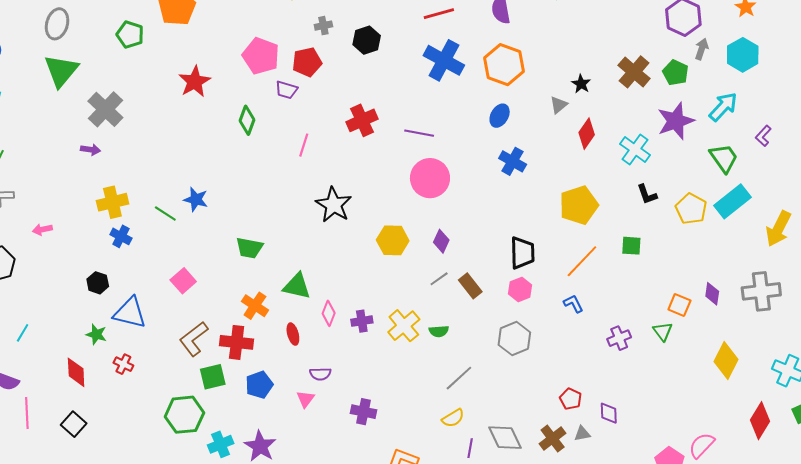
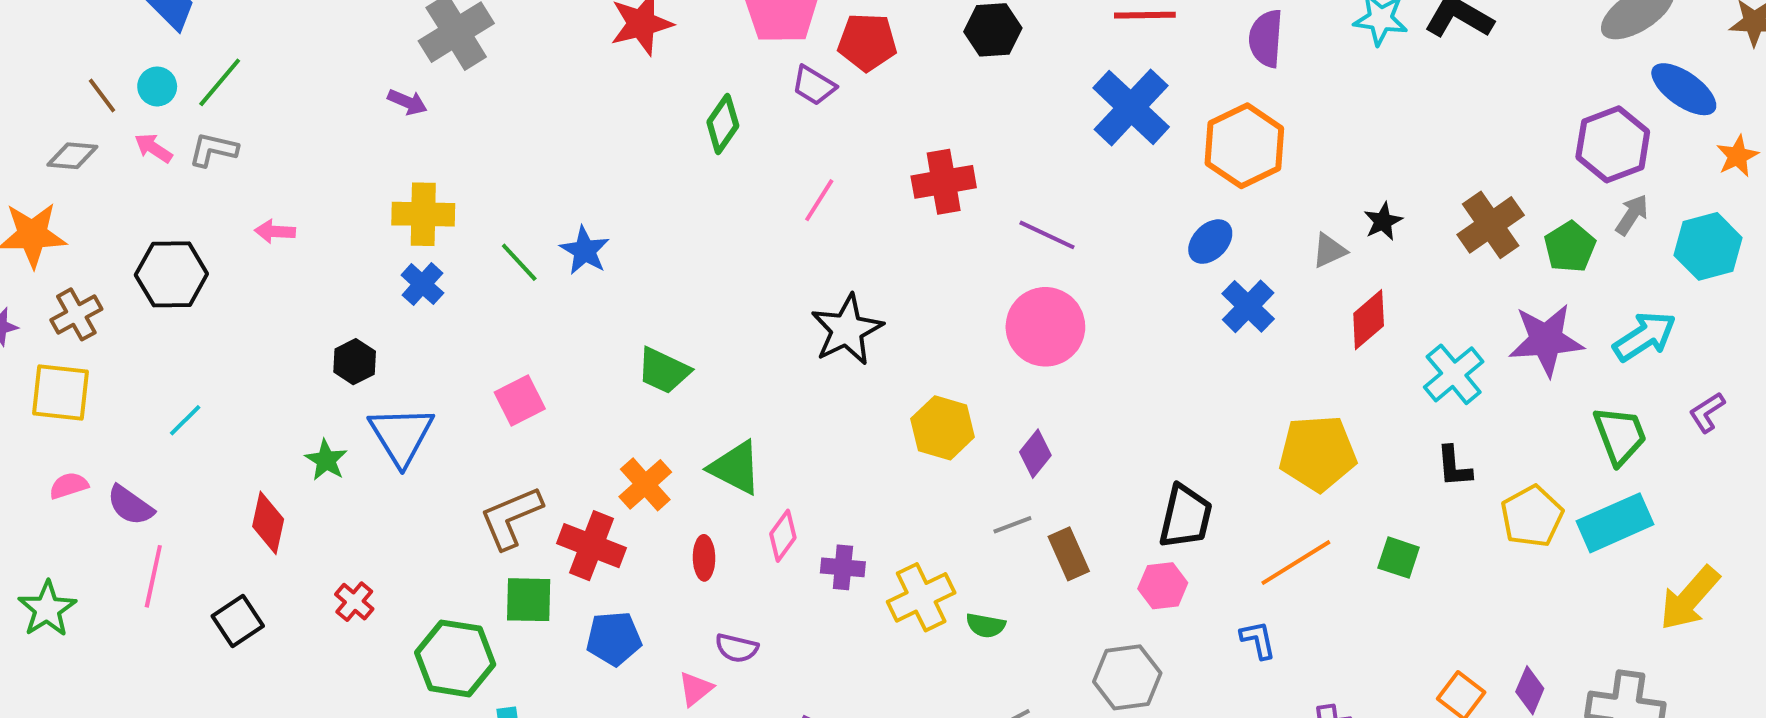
blue cross: (513, 161) -> (1248, 306), moved
blue triangle: (130, 313) -> (401, 436), turned 30
red cross: (123, 364) -> (354, 602), moved

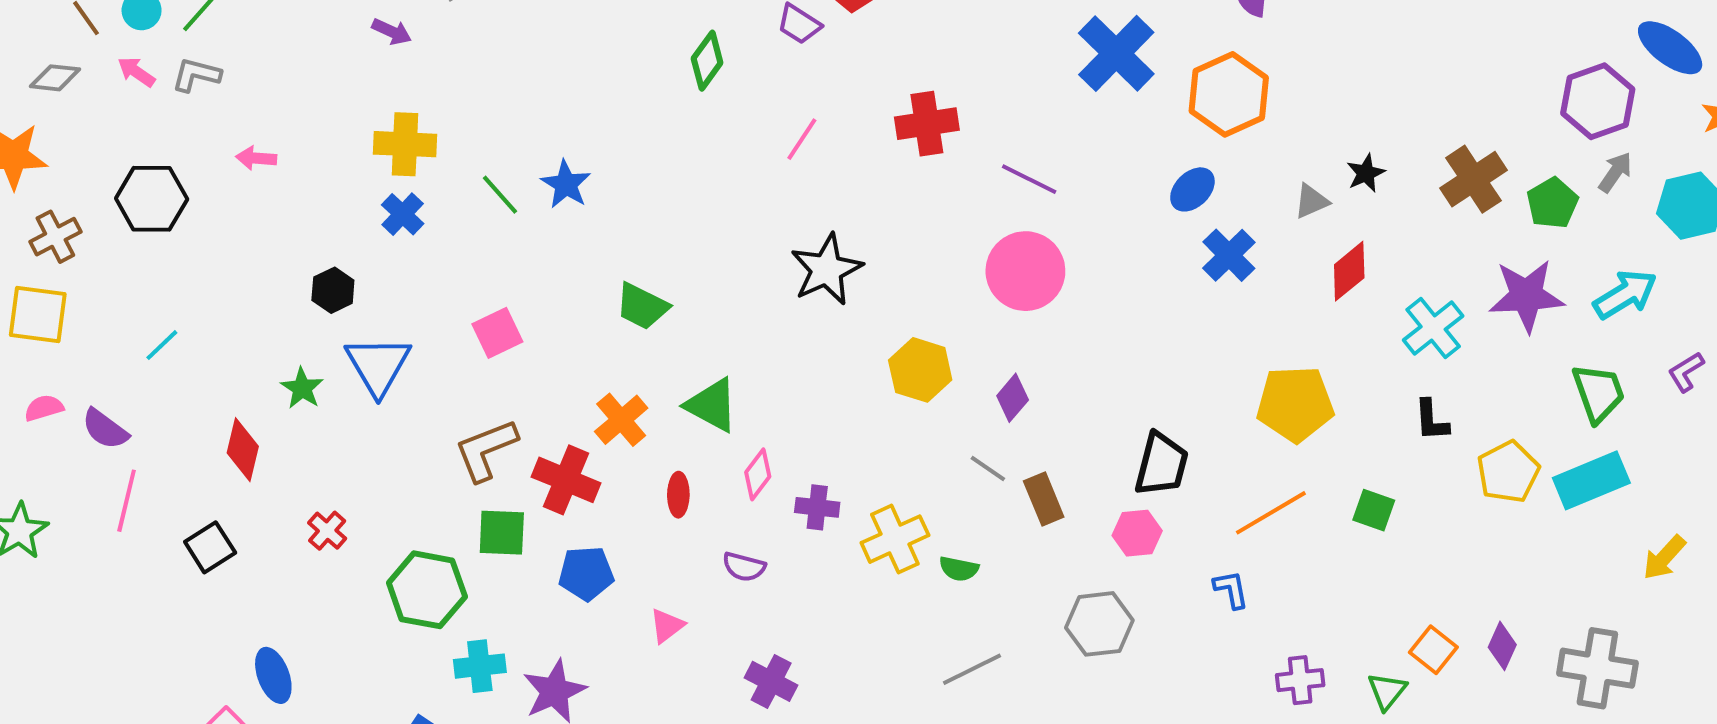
gray line: (1012, 525) -> (988, 469), turned 54
yellow arrow: (1690, 598) -> (1664, 558), size x0.7
purple semicircle: (737, 648) -> (744, 567), moved

